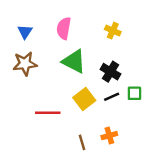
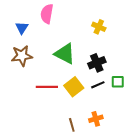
pink semicircle: (64, 28) -> (47, 14), moved
black cross: (110, 72) -> (97, 63), turned 36
red line: (48, 113) -> (47, 87), moved

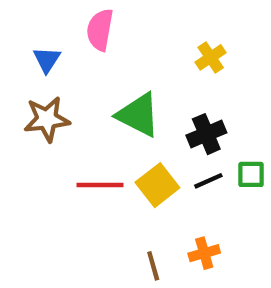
yellow cross: (99, 27) -> (211, 57), turned 32

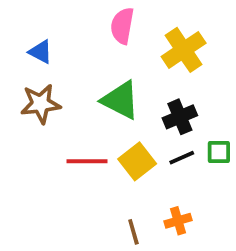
pink semicircle: (100, 30) -> (122, 26), moved
yellow cross: (211, 57) -> (184, 50), size x1.6
blue triangle: (47, 60) -> (41, 52), turned -35

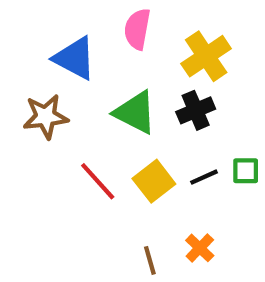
blue triangle: (41, 52) -> (75, 58), moved, size x1.6
black cross: (180, 117) -> (196, 110), moved
red line: (87, 161) -> (98, 181), turned 48
orange cross: (178, 221) -> (200, 248), turned -30

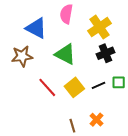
black cross: (196, 110) -> (106, 53), moved

